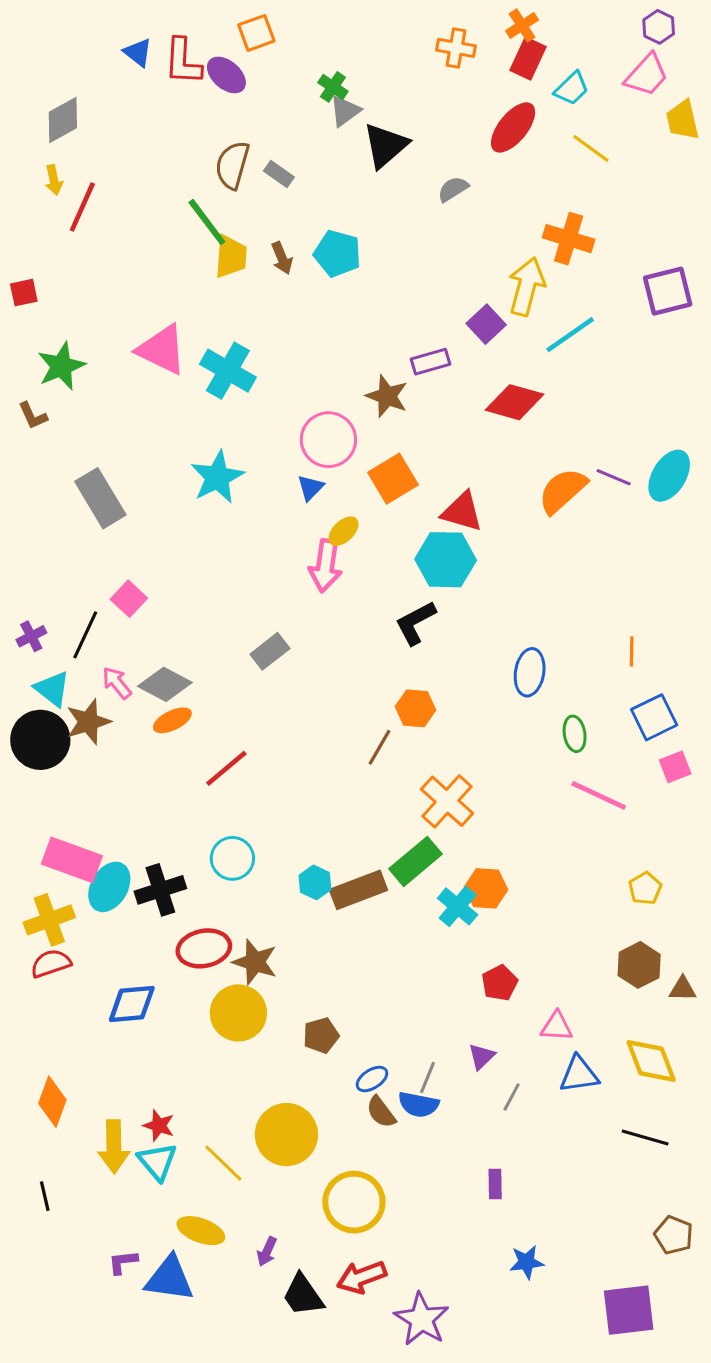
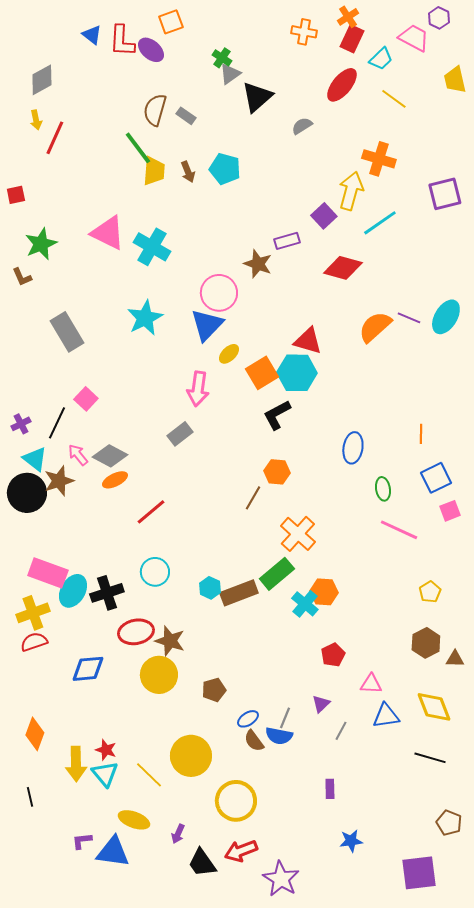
pink trapezoid: (647, 75) -> (414, 38), moved, turned -104
orange square: (393, 479) -> (262, 373), moved
blue triangle: (310, 488) -> (207, 325), size x1.8
pink arrow: (325, 566) -> (198, 389), moved

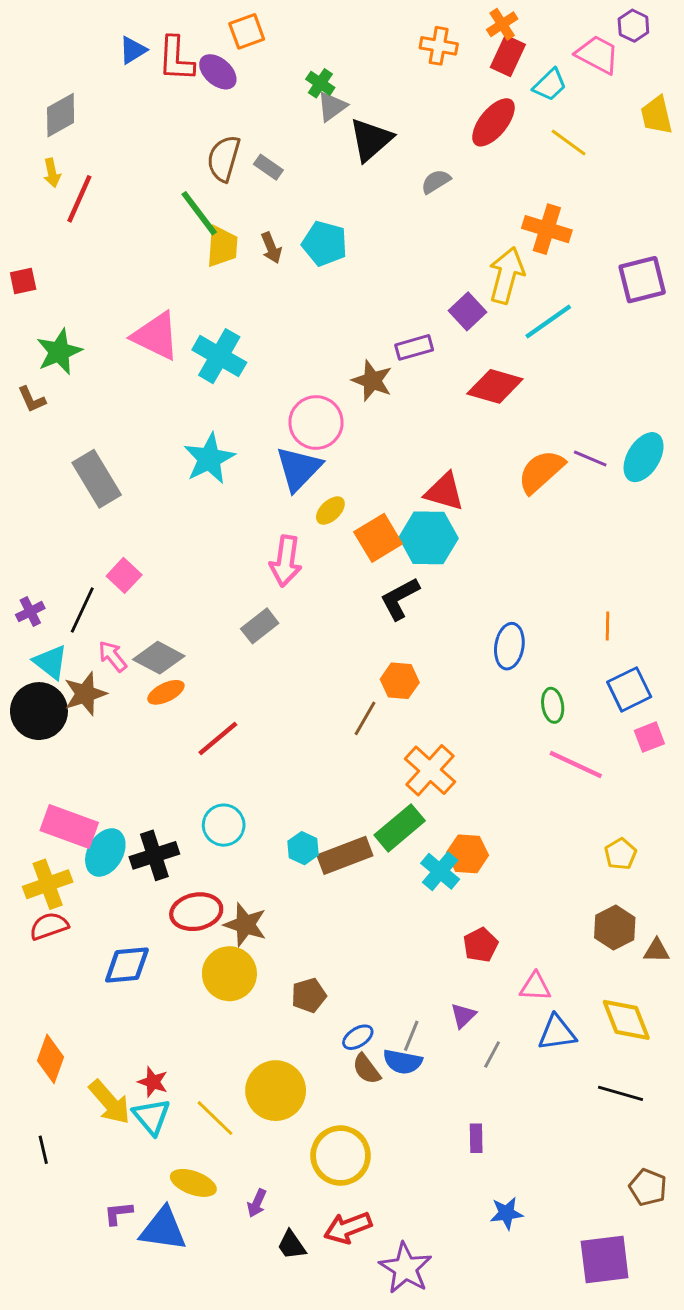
blue triangle: (92, 35) -> (133, 50), turned 50
yellow arrow: (76, 764) -> (110, 1102), turned -40
black trapezoid: (202, 863) -> (291, 1245), size x0.7

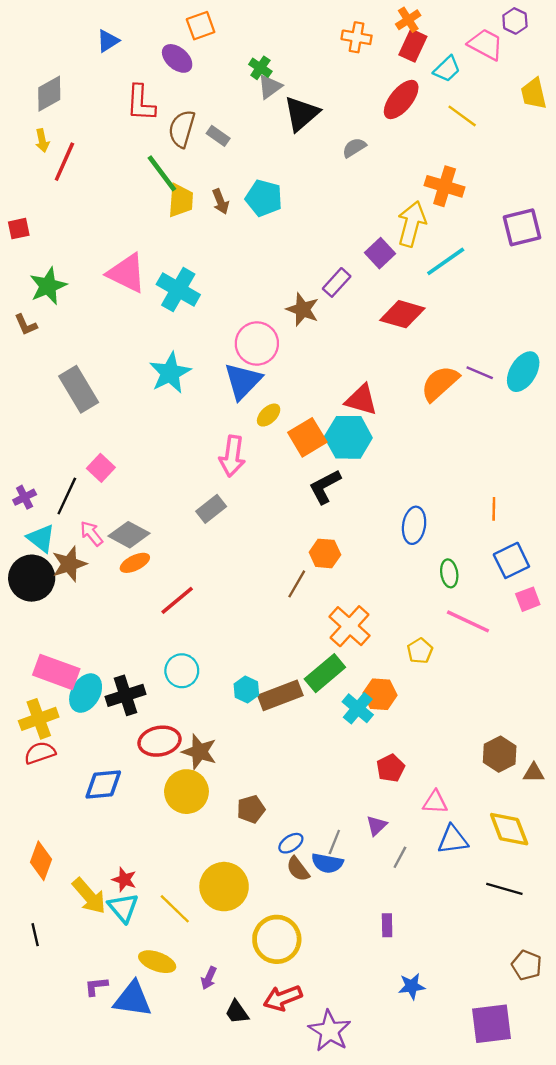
red L-shape: (176, 59) -> (141, 103), moved
purple rectangle: (414, 347) -> (337, 282), turned -32
yellow pentagon: (620, 854) -> (420, 651), moved

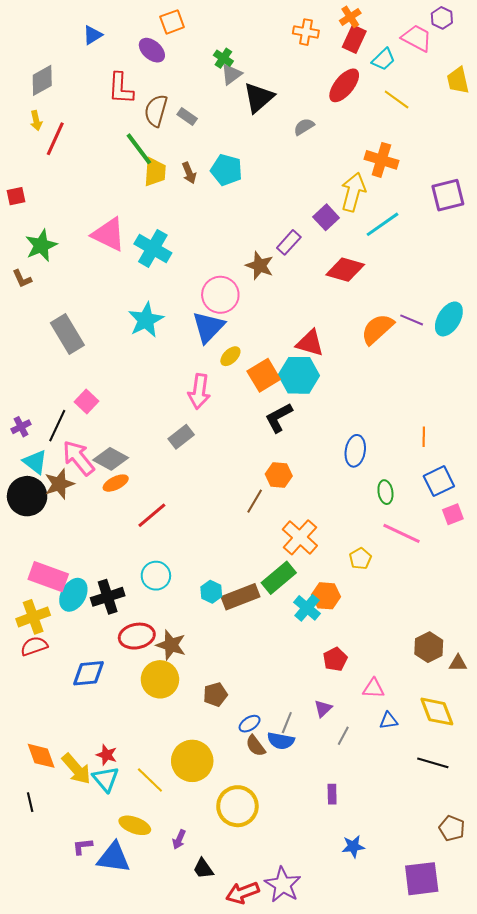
pink arrow: (91, 534) -> (78, 458), size x1.6
blue triangle: (453, 840) -> (388, 721), size x0.7
orange diamond: (41, 861) -> (41, 756), moved, turned -40
red arrow: (283, 998) -> (243, 893), moved

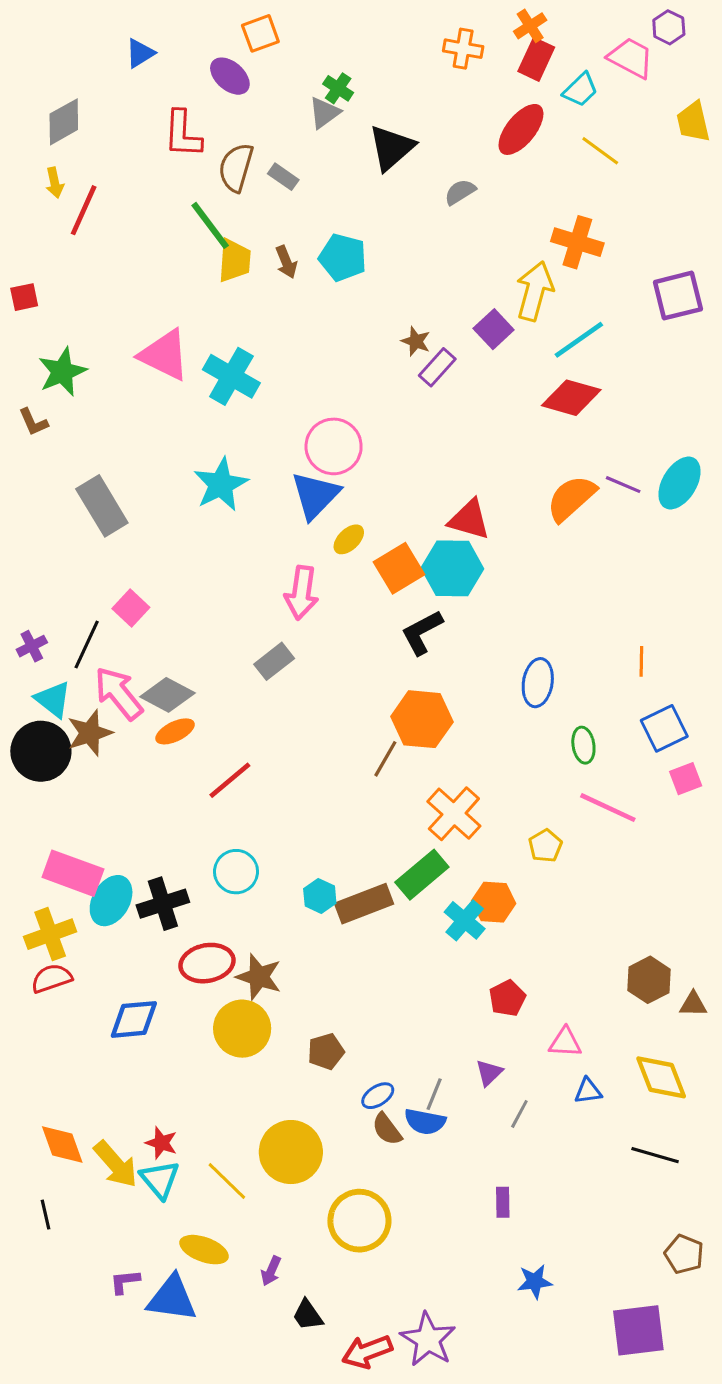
gray triangle: (231, 74) -> (324, 113), moved
brown star: (260, 266) -> (416, 341), moved, size x0.7
red diamond: (345, 270) -> (571, 398), moved
orange hexagon: (279, 475) -> (422, 719), size x1.5

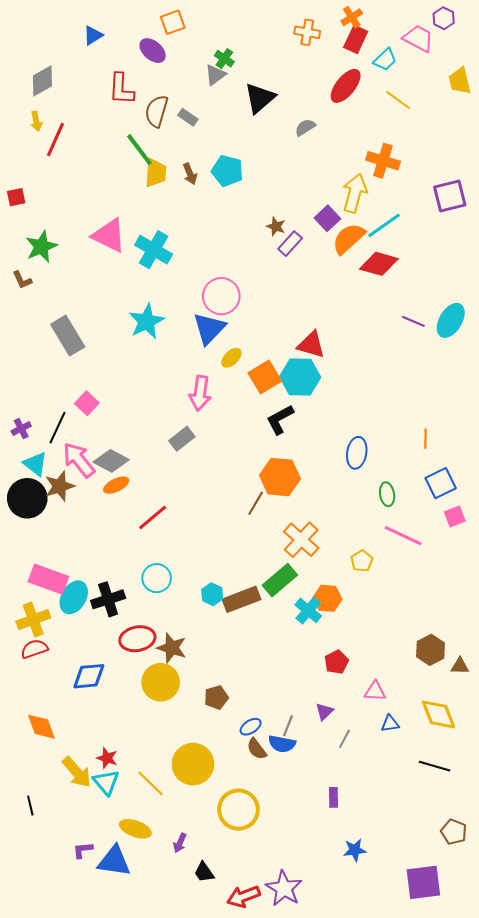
orange semicircle: (571, 498) -> (349, 239), moved
orange diamond: (62, 1144) -> (41, 727), moved

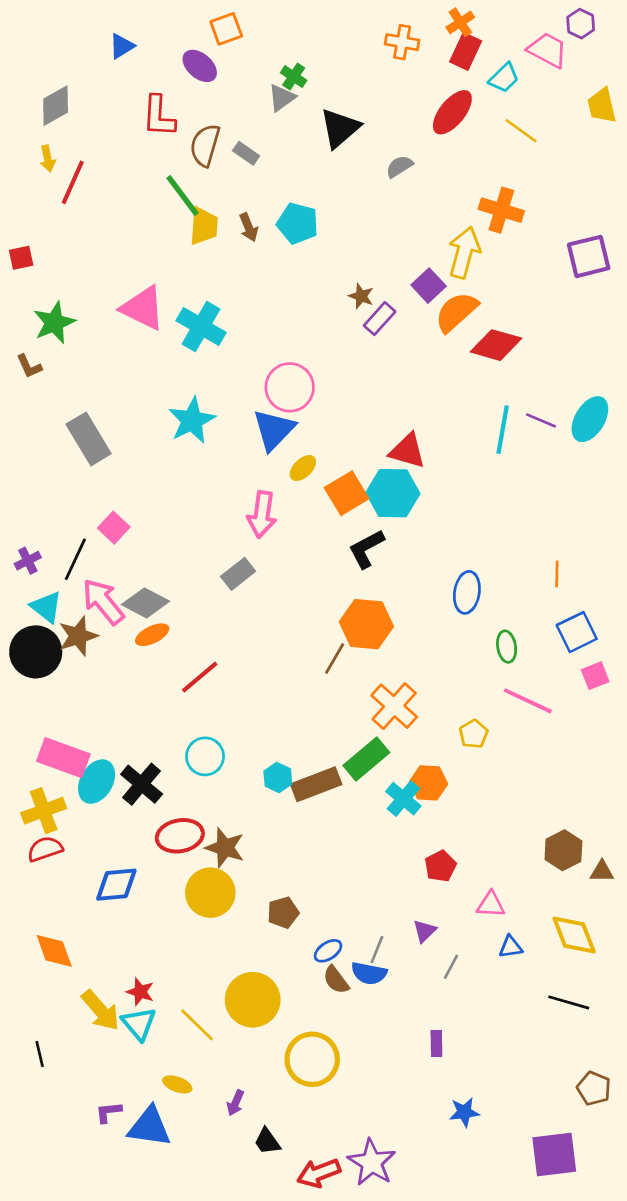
cyan line: (384, 225) -> (503, 430), moved, turned -45
black cross: (108, 599) -> (142, 784), turned -32
yellow ellipse: (135, 829) -> (177, 1084), size x0.7

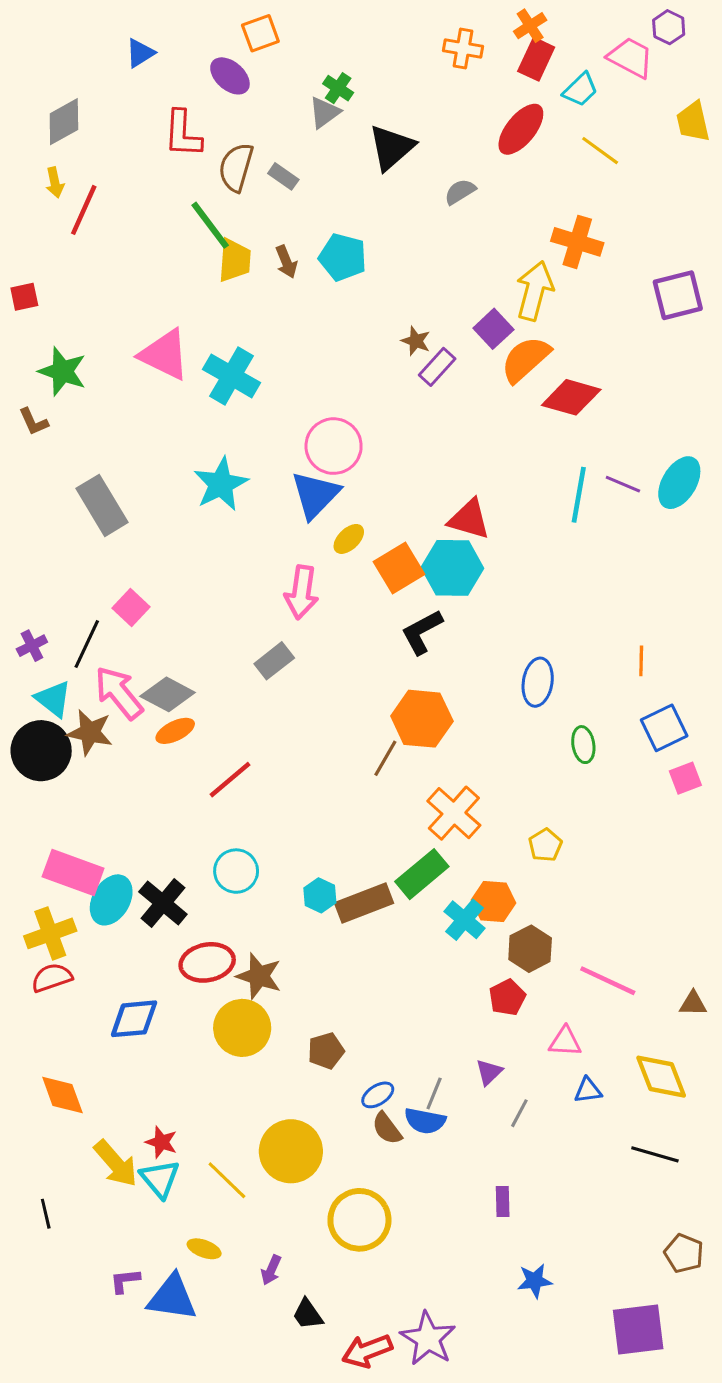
green star: (54, 323) -> (62, 371), turned -30
brown star: (78, 636) -> (90, 732), turned 30
pink line: (528, 701) -> (608, 981), moved
brown hexagon: (563, 850) -> (530, 949), moved

